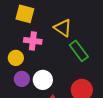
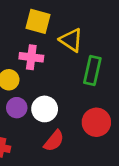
yellow square: (25, 14) -> (38, 21), moved
green rectangle: (79, 51) -> (92, 70), turned 50

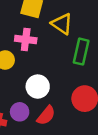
purple circle: (17, 108) -> (20, 112), moved

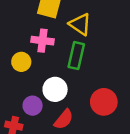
green rectangle: (81, 52) -> (76, 56), moved
purple circle: (20, 112) -> (33, 106), moved

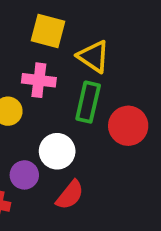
red circle: (104, 102) -> (128, 126), moved

